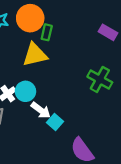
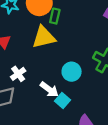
cyan circle: (25, 91) -> (72, 72), moved

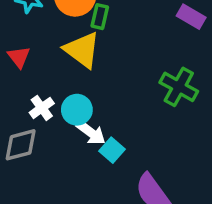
yellow triangle: (44, 37) -> (82, 50), turned 50
cyan circle: (72, 72) -> (77, 110), moved

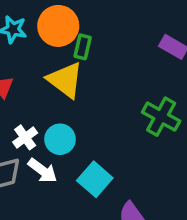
white arrow: (91, 133) -> (43, 171), moved
cyan square: (112, 150) -> (95, 179), size x1.4

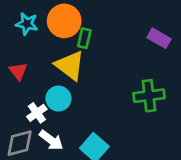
green cross: (161, 117) -> (149, 96), turned -36
cyan circle: (60, 139) -> (58, 99), moved

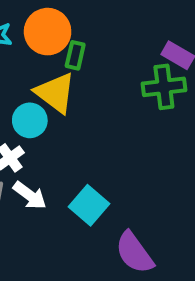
green cross: (149, 96) -> (164, 87), moved
cyan circle: (58, 99) -> (30, 120), moved

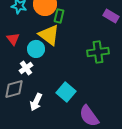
green cross: (164, 87) -> (98, 52), moved
white arrow: (30, 195) -> (36, 102), moved, turned 78

